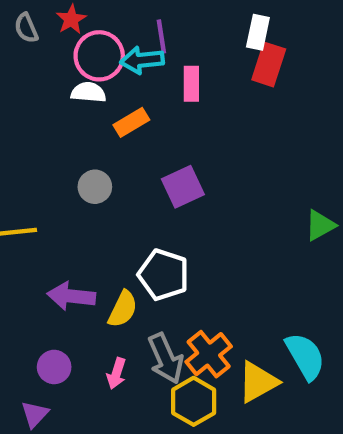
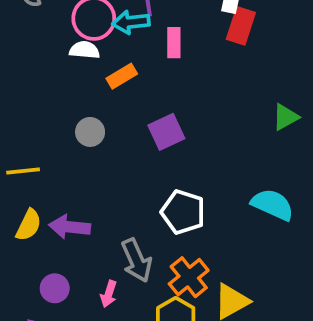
green triangle: (320, 225) -> (285, 117), moved
white pentagon: (164, 275) -> (183, 212), moved
yellow semicircle: (123, 309) -> (29, 225), moved
cyan semicircle: (305, 356) -> (272, 205), moved, turned -36
gray arrow: (166, 358) -> (137, 260), moved

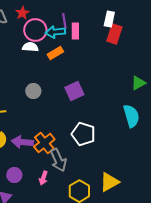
pink rectangle: (174, 43) -> (75, 31), moved
orange rectangle: (122, 76) -> (55, 53), moved
cyan semicircle: (272, 205) -> (131, 116), moved, turned 50
orange cross: (189, 277) -> (44, 143), moved

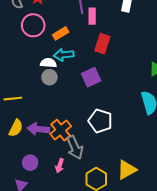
pink circle: (35, 30) -> (33, 25), moved
cyan arrow: (55, 32) -> (64, 55), moved
red rectangle: (114, 34) -> (102, 44), moved
white semicircle: (30, 47) -> (48, 63), moved
orange rectangle: (55, 53) -> (61, 33), moved

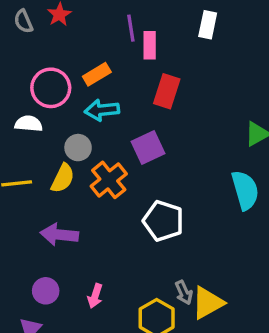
pink circle: (33, 25) -> (51, 88), moved
white semicircle: (48, 63) -> (29, 124), moved
yellow semicircle: (16, 128) -> (63, 178), moved
orange cross: (61, 130) -> (109, 180), moved
gray arrow: (75, 147) -> (184, 293), moved, size x0.6

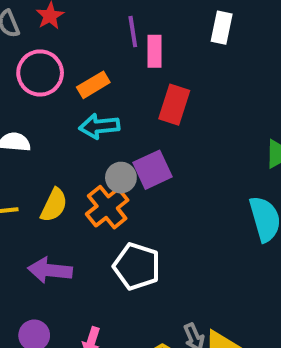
pink circle: (51, 88) -> (40, 73), moved
gray circle: (78, 148) -> (121, 178), moved
white pentagon: (163, 221) -> (137, 266), moved

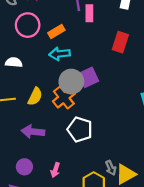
red rectangle: (174, 105) -> (120, 42), moved
gray circle: (121, 178) -> (71, 82), size x1.5

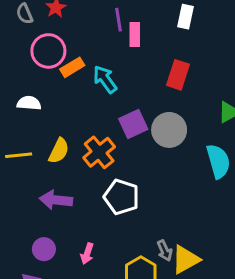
orange rectangle: (56, 31) -> (72, 67), moved
cyan arrow: (60, 54) -> (105, 79), moved, turned 60
gray circle: (71, 82) -> (169, 130), moved

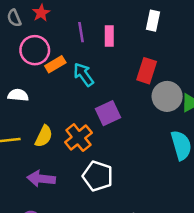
purple line: (118, 20) -> (81, 32), moved
gray circle: (169, 130) -> (167, 96), moved

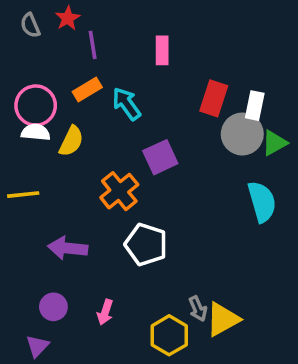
white rectangle: (153, 21) -> (255, 106), moved
purple line: (81, 32) -> (93, 45), moved
pink circle: (35, 50) -> (36, 106), moved
yellow semicircle: (44, 136) -> (71, 141), moved

